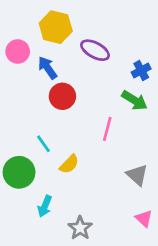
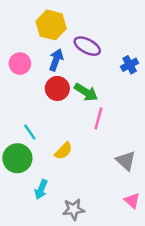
pink circle: (18, 51) -> (20, 64), moved
blue arrow: (48, 68) -> (56, 60), moved, turned 55
green arrow: (134, 100) -> (86, 92), moved
cyan line: (43, 144) -> (30, 132), moved
gray star: (80, 228) -> (73, 209), turned 30

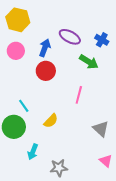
yellow hexagon: (51, 25) -> (18, 20), moved
blue cross: (130, 65) -> (102, 40), moved, turned -32
green arrow: (86, 92) -> (89, 62), moved

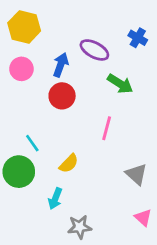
blue cross: (102, 40) -> (138, 38), moved
cyan arrow: (33, 152) -> (55, 199), moved

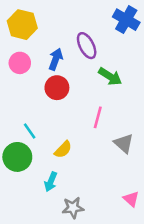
blue cross: (138, 38) -> (126, 20), moved, size x1.5
purple ellipse: (94, 50) -> (87, 46), turned 35
gray triangle: (136, 174) -> (124, 143), moved

